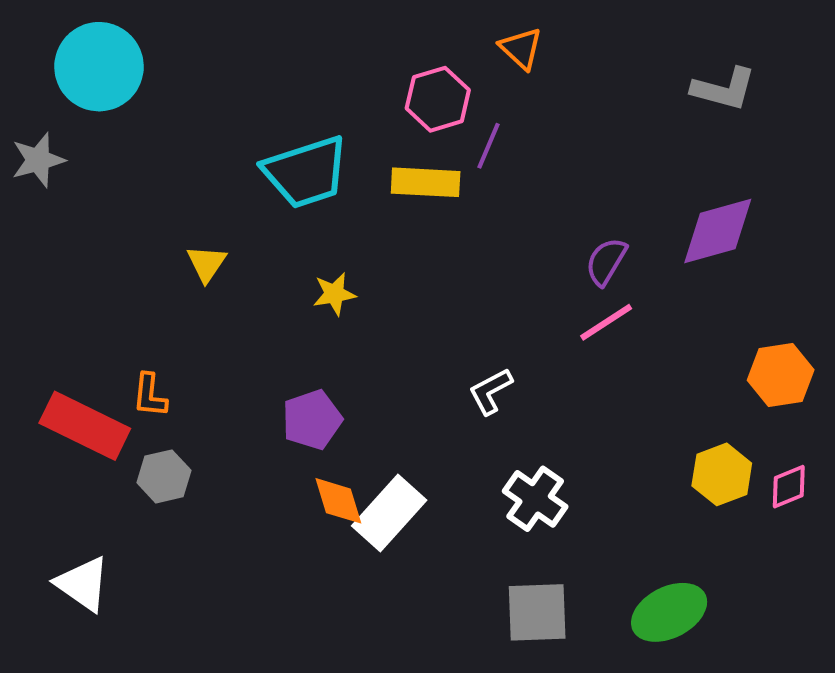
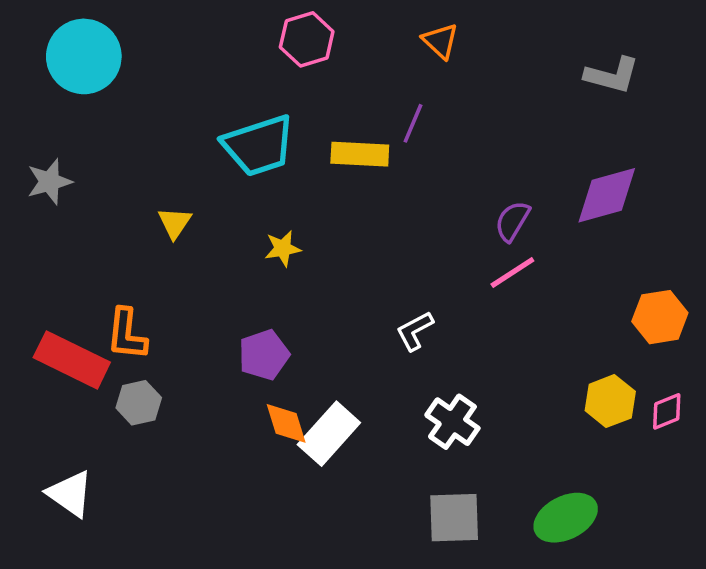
pink hexagon: (438, 99) -> (307, 39), moved
gray star: (38, 160) -> (50, 182), moved
orange L-shape: (150, 395) -> (127, 334), size x1.4

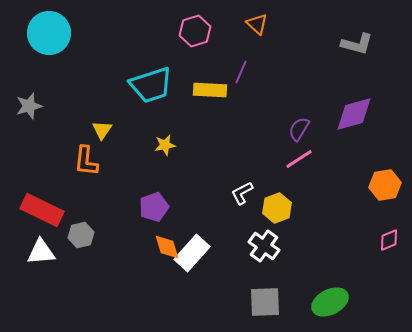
pink hexagon: (307, 39) -> (195, 31), moved
orange L-shape: (127, 334) -> (86, 161), moved
yellow hexagon: (610, 401) -> (277, 208), moved
white triangle: (70, 494) -> (41, 252), moved, turned -40

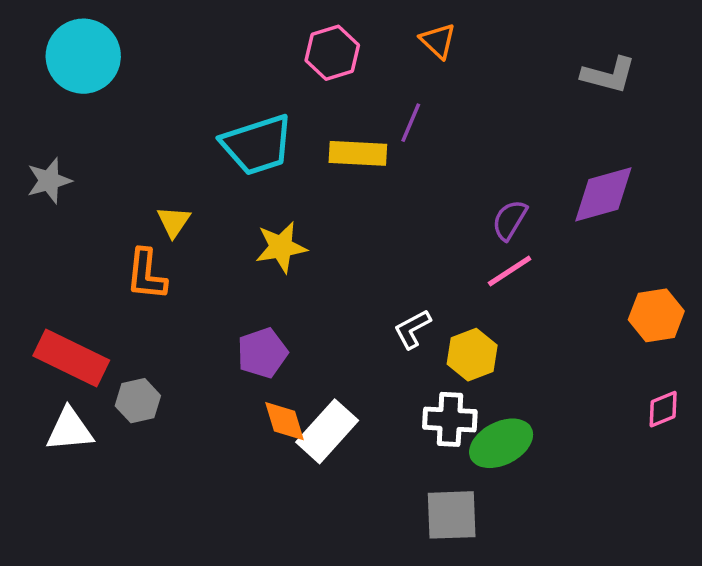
yellow star: (165, 145) -> (281, 247), size x1.4
white cross: (264, 246) -> (450, 419), turned -32
green ellipse: (330, 302) -> (501, 443), moved

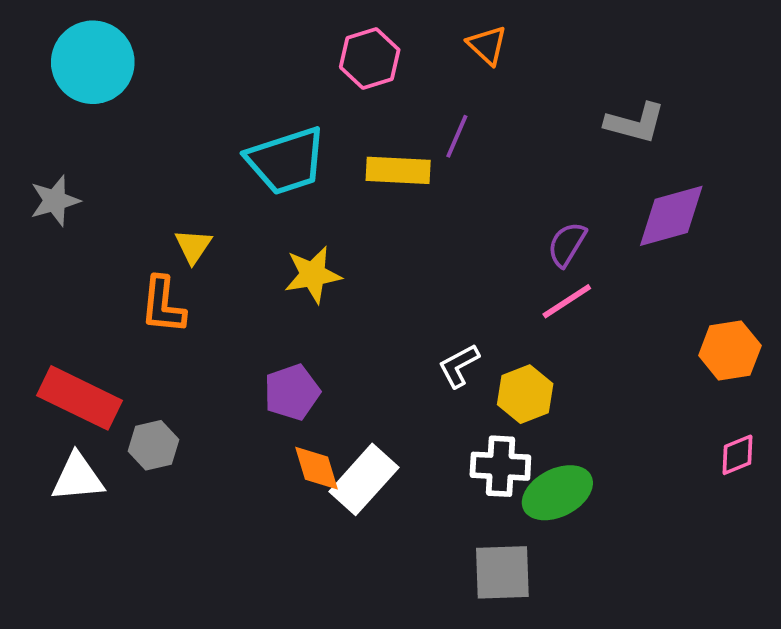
gray L-shape: (609, 75) -> (635, 123), moved

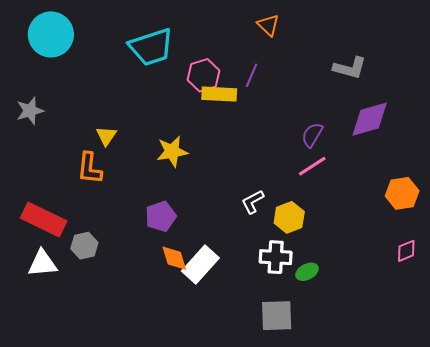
pink hexagon: (370, 58) -> (204, 75), moved
cyan trapezoid: (286, 161) -> (151, 47), moved
green ellipse: (557, 493) -> (307, 272), size x0.6

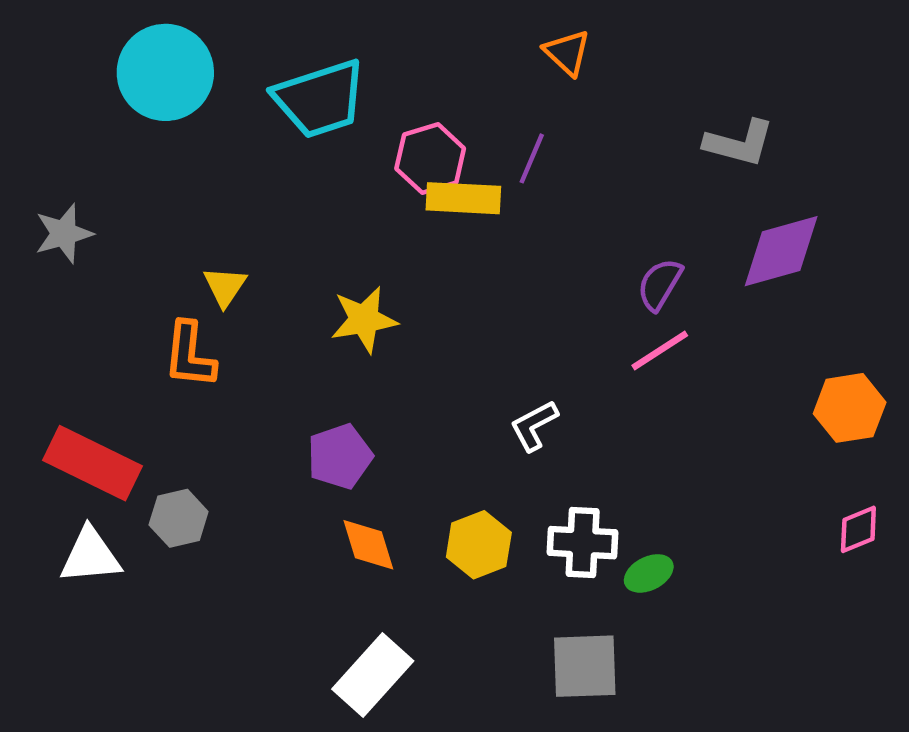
cyan circle: (51, 34) -> (165, 72), moved
yellow hexagon: (289, 217) -> (479, 545), moved
white rectangle: (200, 264) -> (373, 675), moved

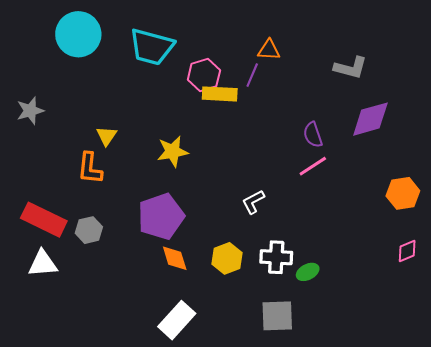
orange triangle: (567, 53) -> (269, 50), moved, turned -40
cyan trapezoid: (320, 99) -> (152, 47), turned 33
purple semicircle: (660, 284) -> (313, 135), turned -50
purple pentagon: (340, 456) -> (161, 216), size x1.5
gray hexagon: (179, 518) -> (89, 230), moved

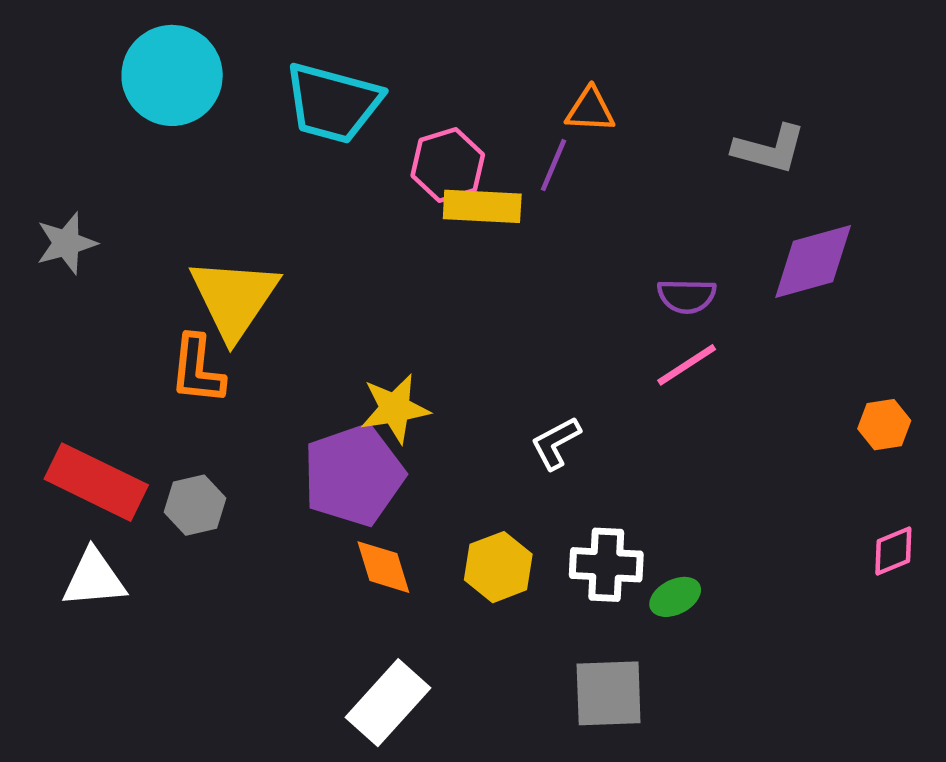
purple semicircle: (313, 135) -> (687, 296), turned -70
yellow triangle: (107, 136) -> (234, 298), size x2.0
yellow star: (173, 152) -> (395, 409), moved
orange hexagon: (403, 193) -> (884, 425), size x0.7

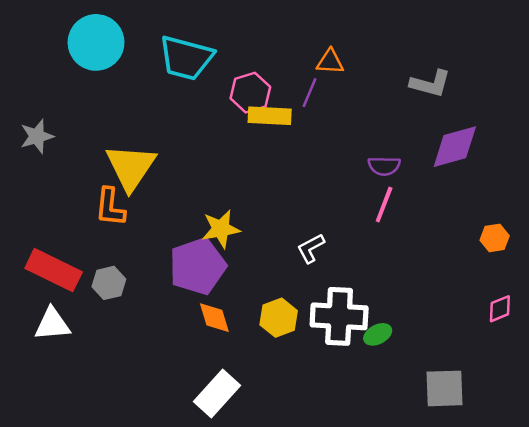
pink line: (687, 365) -> (384, 204), turned -36
white cross: (606, 565) -> (339, 316), size x1.4
gray square: (609, 693) -> (445, 388), moved

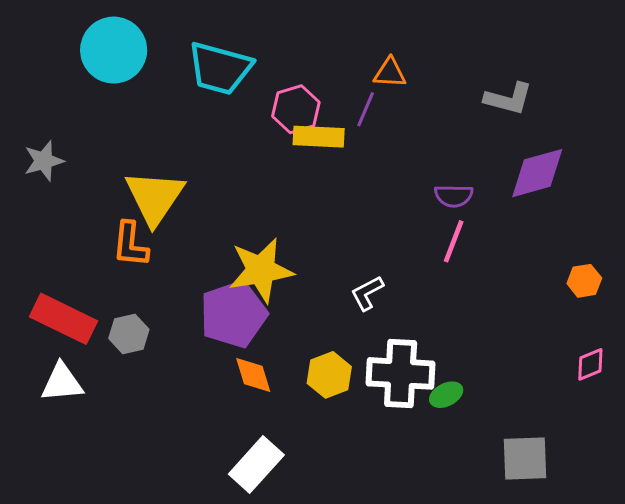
yellow star: (221, 229) -> (261, 270), size x1.4

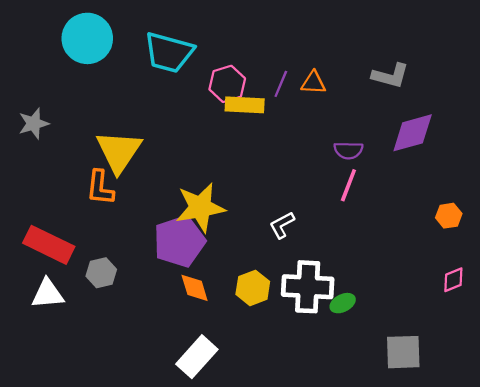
orange triangle: (390, 73) -> (313, 83), moved
gray hexagon: (129, 334) -> (101, 273), moved

